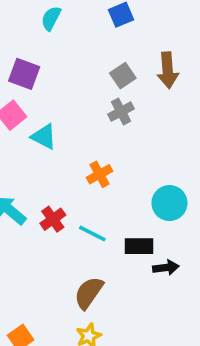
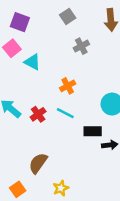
gray square: (123, 76) -> (68, 16), moved
cyan line: (92, 234) -> (65, 113), moved
brown semicircle: (89, 293) -> (38, 163), moved

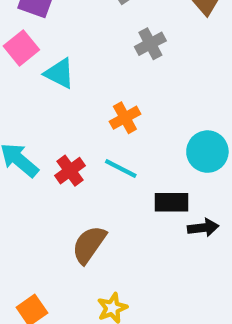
brown semicircle: (38, 163) -> (89, 245), moved

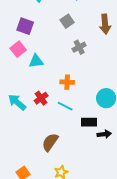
cyan triangle: (59, 73) -> (36, 61), turned -35
orange cross: (125, 118) -> (67, 82), turned 32
red cross: (70, 171) -> (41, 98), moved

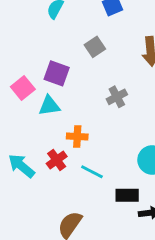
purple square: (25, 26) -> (57, 73), moved
gray cross: (79, 47) -> (117, 97), moved
orange cross: (67, 82) -> (77, 136), moved

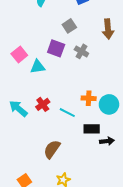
purple square: (57, 73) -> (56, 48), moved
gray cross: (117, 97) -> (81, 51), moved, turned -32
orange cross: (77, 136) -> (89, 98), moved

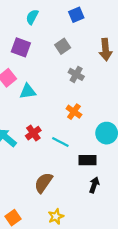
purple square: (56, 48) -> (21, 47), moved
orange cross: (89, 98) -> (74, 112), moved, turned 32
black arrow: (107, 141) -> (94, 185), moved, turned -64

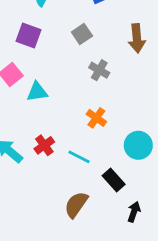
black rectangle: (87, 160) -> (114, 180), turned 48
brown semicircle: (43, 183) -> (76, 205), moved
black arrow: (94, 185) -> (134, 212), moved

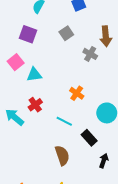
gray cross: (99, 70) -> (90, 54), moved
red cross: (44, 145) -> (35, 105), moved
brown semicircle: (76, 205) -> (62, 155), turned 126

